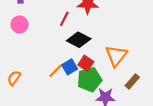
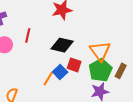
red line: (64, 19) -> (28, 35), moved
green pentagon: (90, 80) -> (100, 70), moved

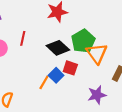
black diamond: (62, 45) -> (58, 48), turned 30
green pentagon: (100, 70) -> (83, 41), moved

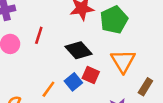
green pentagon: (83, 41) -> (114, 20), moved
orange line: (44, 82) -> (48, 89), moved

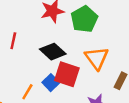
red square: (91, 75) -> (67, 74), size x1.5

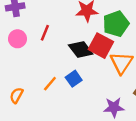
red square: (67, 74) -> (101, 46), moved

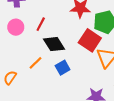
black diamond: (81, 49) -> (54, 44), moved
orange line: (50, 84) -> (35, 63), moved

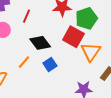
red line: (41, 24) -> (27, 16), moved

